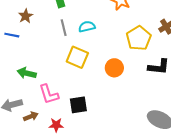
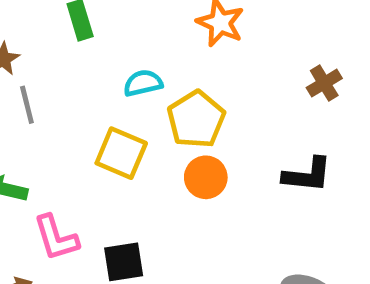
gray line: (64, 28) -> (27, 105), moved
yellow pentagon: (139, 38) -> (196, 119), moved

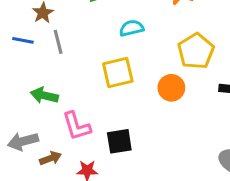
yellow pentagon: (196, 119) -> (196, 51), moved
yellow square: (121, 153) -> (118, 72), turned -36

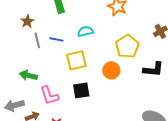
blue line: (23, 40) -> (56, 39), moved
black square: (119, 141) -> (81, 90), moved

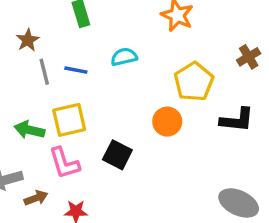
yellow square: (76, 60) -> (69, 120), moved
black square: (81, 90) -> (117, 155), turned 36

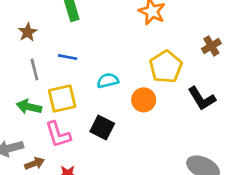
cyan semicircle: (124, 57) -> (108, 81), moved
gray line: (44, 72) -> (34, 69), moved
black L-shape: (237, 120) -> (202, 98), turned 52

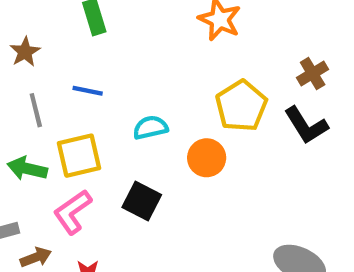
black L-shape: (202, 98) -> (306, 125), moved
pink L-shape: (58, 134) -> (73, 212), turned 72

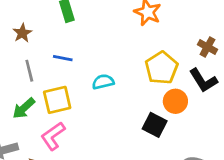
brown cross: (313, 73) -> (207, 47), turned -30
orange circle: (207, 158) -> (175, 101), moved
green arrow: (27, 169) -> (24, 108), turned -55
black square: (142, 201) -> (155, 125), moved

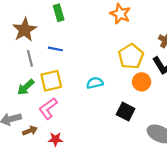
brown star: (22, 33) -> (25, 30), size x1.6
cyan semicircle: (103, 82) -> (95, 83), moved
black square: (155, 125) -> (126, 112), moved

